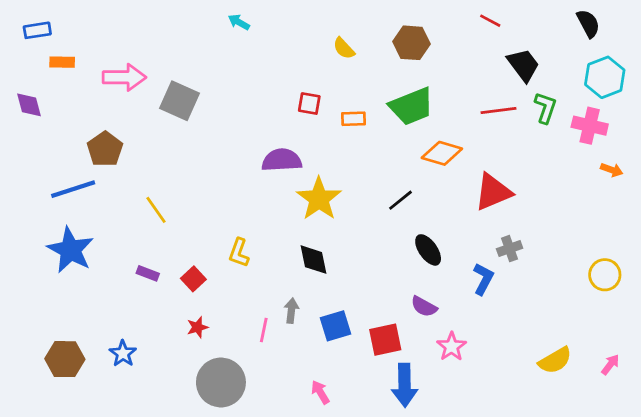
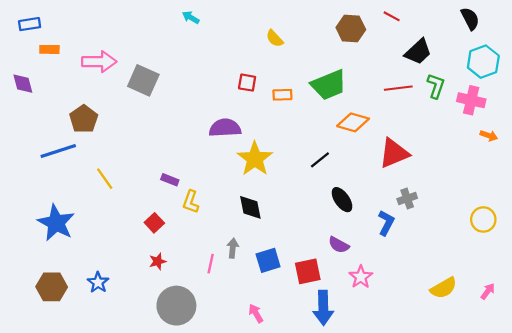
brown hexagon: (412, 43) -> (351, 28), moved
black trapezoid: (523, 65) -> (418, 52), turned 84
yellow line: (156, 210) -> (105, 179), moved
blue star: (70, 250) -> (56, 223), moved
purple rectangle: (148, 273) -> (170, 180), moved

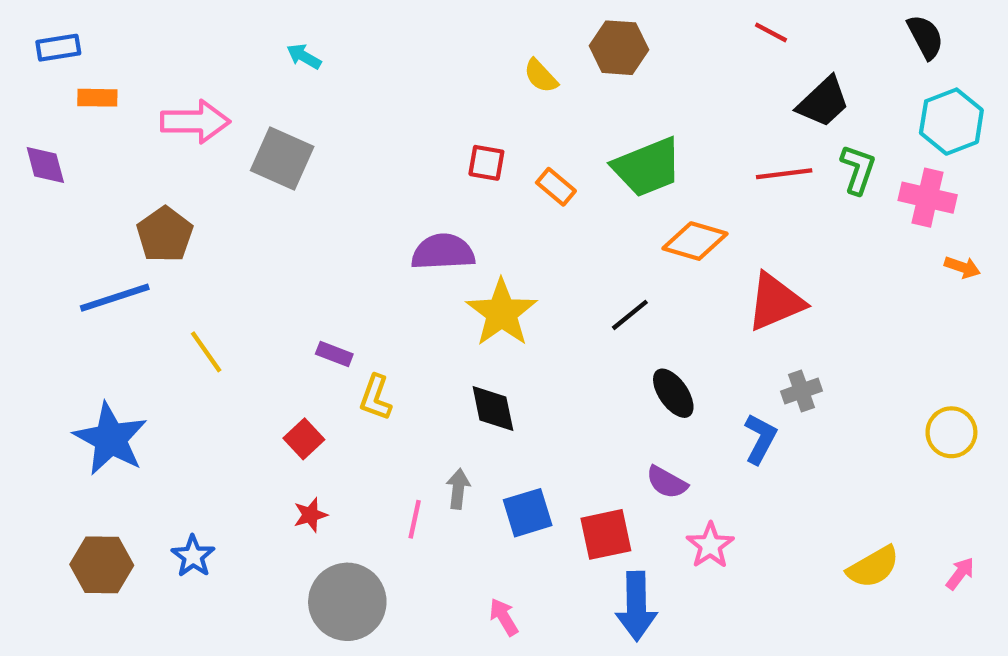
cyan arrow: (191, 17) -> (304, 56), moved
brown hexagon: (351, 28) -> (619, 48), moved
orange rectangle: (282, 95) -> (556, 187), turned 42

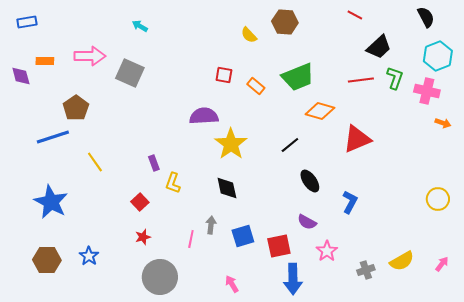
orange rectangle: (97, 98) -> (45, 61), moved
purple rectangle: (334, 354) -> (154, 163), turned 49
gray cross: (801, 391) -> (366, 270), moved

